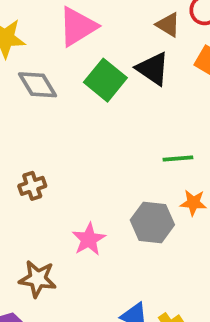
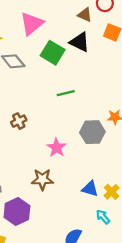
green line: (178, 158) -> (66, 93), moved
brown star: (38, 279) -> (42, 179), moved

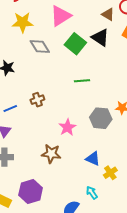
blue triangle: (90, 189) -> (93, 159), moved
purple hexagon: (17, 212) -> (31, 191), moved
cyan arrow: (103, 217) -> (92, 193), moved

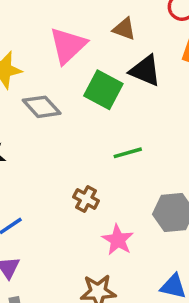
brown triangle: (108, 14) -> (124, 29), moved
brown cross: (37, 100) -> (86, 199), moved, turned -32

